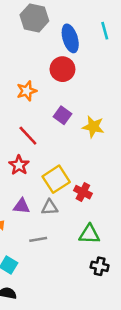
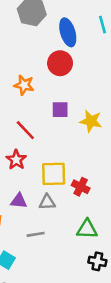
orange star: (27, 91) -> (24, 85), turned 30
purple square: (62, 115) -> (60, 110), turned -36
yellow square: (56, 179) -> (54, 174), turned 32

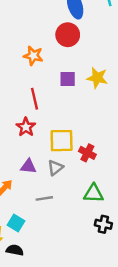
yellow star: (91, 121) -> (97, 78), moved
red line: (25, 130) -> (34, 99), turned 30
gray triangle: (47, 202) -> (55, 168), turned -35

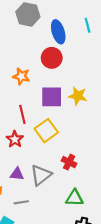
purple square: (68, 79) -> (52, 97), size x1.5
yellow square: (62, 141) -> (46, 131), moved, turned -35
gray triangle: (55, 168) -> (41, 175), size x1.5
gray line: (44, 198) -> (21, 202), moved

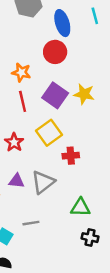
purple square: (52, 97) -> (55, 95), turned 35
red line: (22, 114) -> (23, 101), moved
red cross: (69, 162) -> (71, 156), moved, turned -32
gray line: (21, 202) -> (31, 223), moved

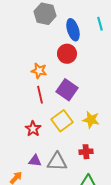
yellow star: (84, 94) -> (91, 120), moved
red cross: (71, 156) -> (86, 152), moved
gray triangle: (43, 182) -> (57, 162), turned 40

